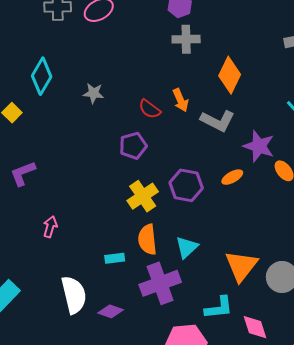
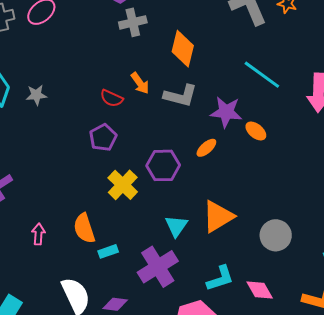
gray star: (93, 93) -> (36, 95), moved
orange semicircle: (147, 240) -> (84, 228), moved
orange triangle: (241, 266) -> (218, 216), moved, turned 33

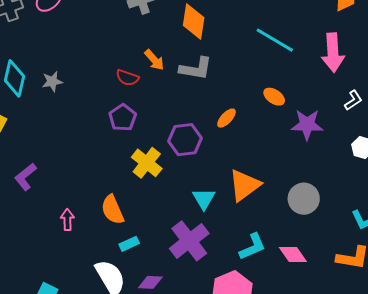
purple star: (226, 112) -> (307, 125), moved
cyan rectangle: (108, 251) -> (129, 244), moved

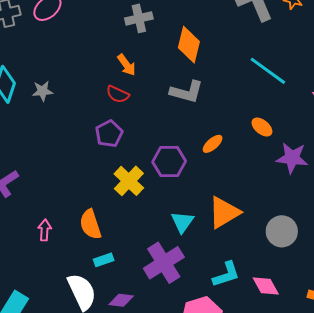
orange arrow: (154, 60) -> (127, 65), moved

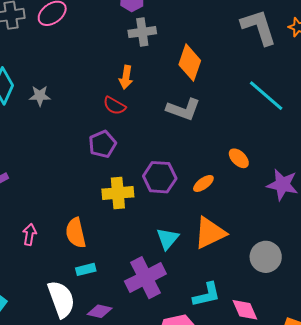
orange arrow: (127, 65) -> (126, 77), turned 40
orange ellipse: (262, 127) -> (239, 158), moved
orange ellipse: (213, 144) -> (203, 183), moved
yellow cross: (129, 181) -> (118, 193), turned 36

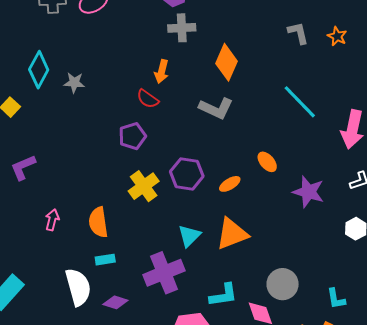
gray L-shape: (259, 27) -> (298, 33), size x0.6
yellow cross: (118, 193) -> (144, 186), turned -36
gray circle: (266, 257) -> (283, 284), moved

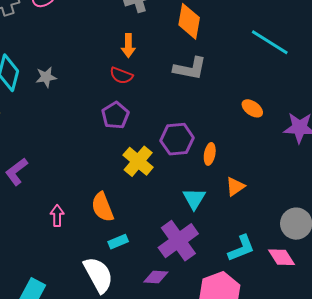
orange ellipse: (230, 184) -> (210, 154), moved, turned -35
orange triangle: (232, 234) -> (235, 187), size x0.6
purple diamond: (115, 302) -> (156, 277), moved

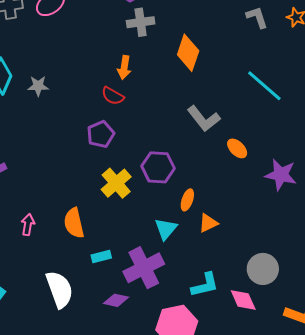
gray L-shape: (190, 68) -> (204, 119), moved, turned 32
orange ellipse: (210, 154) -> (187, 200), moved
cyan rectangle: (118, 242) -> (101, 256), moved

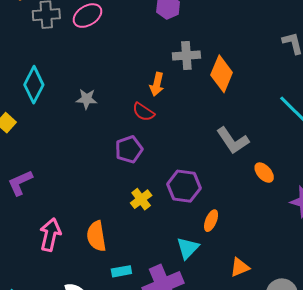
gray cross: (141, 22) -> (186, 56), moved
gray star: (38, 86) -> (87, 99), moved
yellow cross: (116, 183) -> (141, 199), size x0.7
orange triangle: (208, 223) -> (240, 267), moved
pink arrow: (28, 225) -> (50, 235), size x1.5

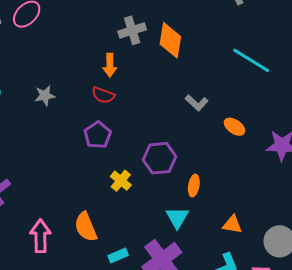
gray L-shape: (233, 141) -> (197, 103), size x0.7
orange triangle: (240, 267) -> (232, 224), turned 45

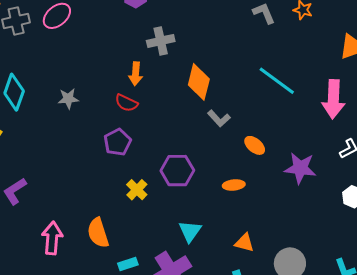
orange diamond: (170, 40) -> (199, 82), moved
orange ellipse: (194, 186) -> (234, 185), moved, turned 70

